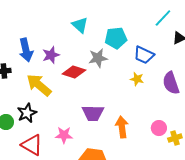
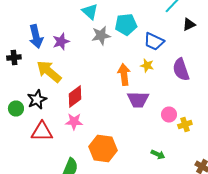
gray star: (98, 58) -> (101, 36), moved
red diamond: (74, 72) -> (75, 96), moved, turned -55
purple trapezoid: (93, 113) -> (138, 100), moved
orange arrow: (122, 127) -> (124, 74), moved
red triangle: (32, 145) -> (42, 132), turned -30

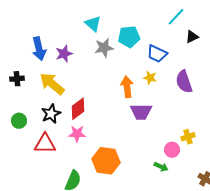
black cross: (14, 58) -> (17, 79), moved
black star: (37, 100) -> (51, 114), moved
pink circle: (169, 114) -> (172, 150), moved

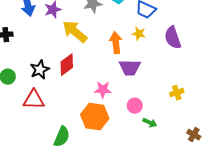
yellow arrow: (52, 84) -> (75, 32), moved
pink star: (77, 134) -> (103, 90), moved
pink circle: (172, 150) -> (135, 106), moved

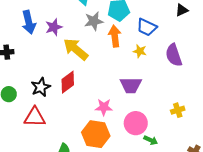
orange arrow: (116, 43) -> (115, 36), moved
pink circle: (135, 106) -> (136, 123), size x1.5

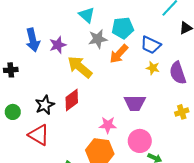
orange arrow: (115, 36) -> (119, 54), turned -130
yellow star: (140, 51) -> (153, 68), moved
yellow cross: (178, 110) -> (182, 112), moved
red triangle: (35, 117) -> (39, 135), turned 30

